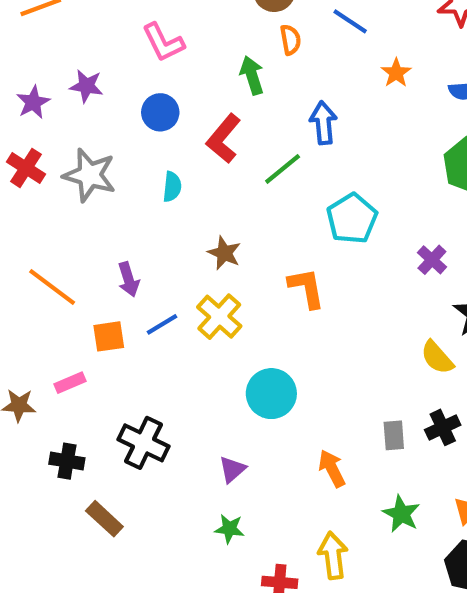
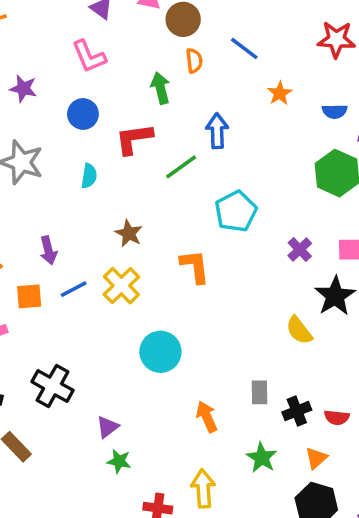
red L-shape: (224, 139) -> (134, 139), turned 39
black cross: (443, 427) -> (297, 411), moved
purple triangle: (232, 469) -> (107, 427), moved

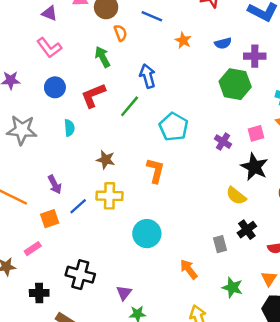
orange L-shape: (195, 266) -> (155, 171), turned 35
yellow cross: (121, 286) -> (110, 196), turned -30
black cross: (297, 411) -> (247, 230), moved

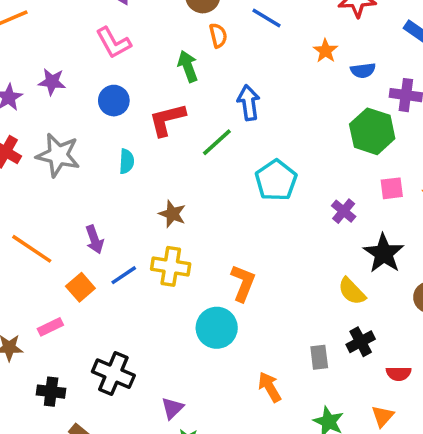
orange star: (183, 40) -> (325, 51), moved
pink square: (256, 133) -> (392, 188), moved
orange L-shape: (155, 171) -> (243, 283), moved
orange square: (50, 219) -> (80, 287), turned -30

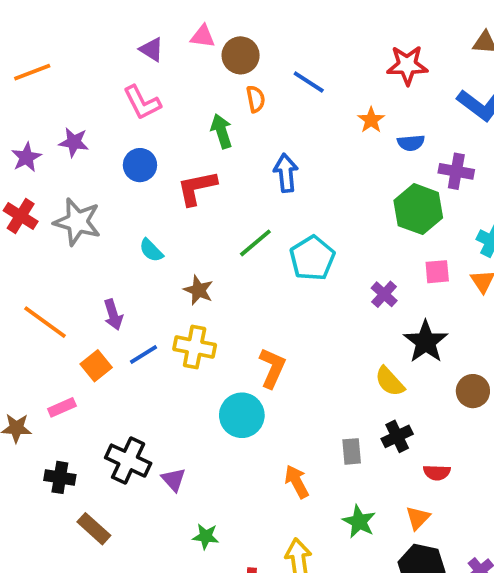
green line: (217, 142) -> (255, 243), moved
cyan semicircle: (127, 161) -> (151, 250), moved, turned 130
purple triangle: (172, 408) -> (174, 480), moved, turned -30

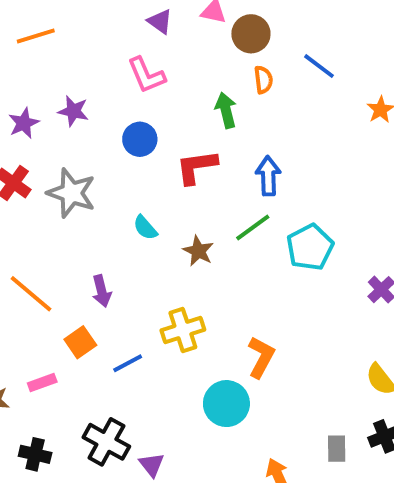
blue arrow: (286, 173) -> (268, 176), moved
brown star: (198, 290) -> (198, 251), moved
yellow cross: (195, 347) -> (183, 330), turned -33
blue line: (143, 354) -> (128, 363), moved

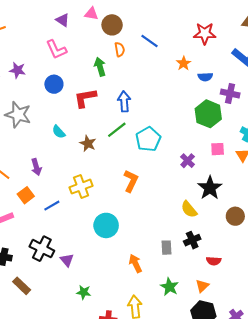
orange L-shape: (261, 357) -> (131, 181), moved

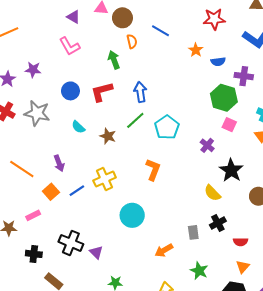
blue circle: (54, 84) -> (70, 91), moved
pink square: (218, 149) -> (229, 125), moved, turned 32
blue line: (52, 206) -> (77, 191), moved
orange arrow: (135, 263) -> (164, 250), turned -90
orange triangle: (202, 286) -> (243, 267), moved

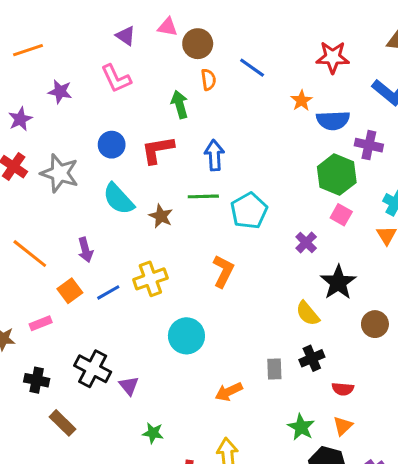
blue semicircle: (218, 62) -> (333, 120), size x1.5
purple star: (33, 70) -> (60, 92), moved
green line: (135, 120) -> (203, 196), turned 36
cyan semicircle: (78, 127) -> (118, 199), size x1.6
green star: (199, 271) -> (301, 427), moved

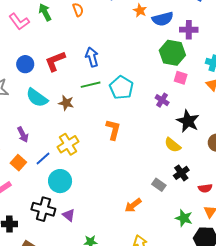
green arrow: (180, 104) -> (45, 12), moved
cyan circle: (186, 336) -> (60, 181), moved
gray rectangle: (274, 369) -> (159, 185), turned -40

